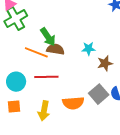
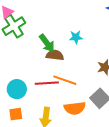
cyan star: (89, 49) -> (76, 37), moved
orange line: (36, 52) -> (65, 80), moved

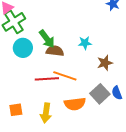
cyan star: (76, 37) -> (85, 43), moved
cyan circle: (17, 89) -> (23, 48), moved

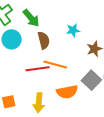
green arrow: (47, 39) -> (31, 18), moved
brown semicircle: (55, 51) -> (44, 40), turned 72

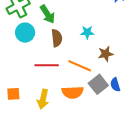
orange line: (55, 65) -> (80, 66), moved

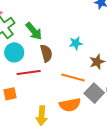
red line: (47, 65) -> (29, 73), moved
orange square: (13, 94) -> (10, 94), moved

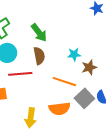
green arrow: (34, 31) -> (39, 33), moved
cyan star: (76, 43) -> (74, 54), moved

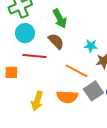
brown semicircle: (39, 56) -> (56, 41), turned -42

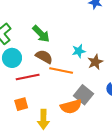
orange line: (77, 71) -> (61, 71), moved
orange square: (11, 72) -> (21, 104), moved
gray square: (94, 91) -> (83, 95), moved

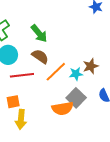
cyan star: (79, 51) -> (76, 74), moved
orange line: (61, 71) -> (56, 72), turned -60
yellow arrow: (43, 119) -> (21, 119), moved

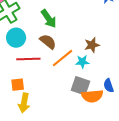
brown star: (91, 66) -> (92, 45), moved
gray square: (76, 98) -> (81, 86), turned -30
orange semicircle: (63, 108) -> (92, 96), moved

